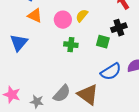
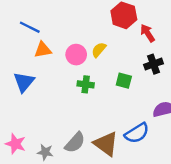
orange triangle: (35, 16) -> (43, 50), turned -35
black cross: (119, 28) -> (154, 64), moved
blue semicircle: (111, 72) -> (137, 133), moved

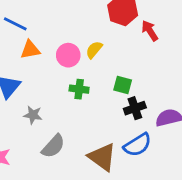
black cross: (154, 64) -> (135, 108), moved
gray semicircle: (75, 143) -> (53, 146), moved
gray star: (45, 152) -> (33, 115), moved

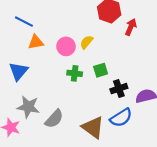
red arrow: (150, 31) -> (131, 27), turned 56
green square: (123, 85) -> (101, 70), moved, turned -32
gray star: (33, 115) -> (28, 107), moved, size x1.5

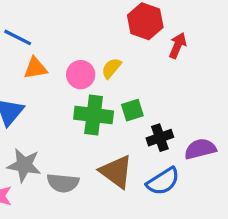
green cross: (75, 73) -> (94, 115), size x1.6
gray semicircle: (54, 119) -> (63, 183), turned 54
brown triangle: (93, 127) -> (116, 172), moved

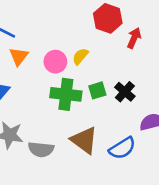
orange triangle: (35, 68) -> (19, 56), turned -42
black cross: (160, 138) -> (125, 92), moved, turned -30

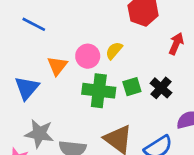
red arrow: (134, 38) -> (176, 44), moved
orange triangle: (19, 56) -> (57, 66), moved

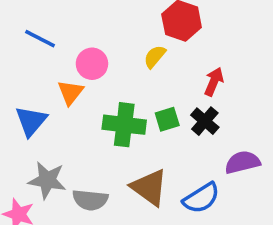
red arrow: (176, 44) -> (214, 82), moved
yellow semicircle: (114, 51) -> (155, 57), moved
pink circle: (88, 56) -> (92, 64), moved

